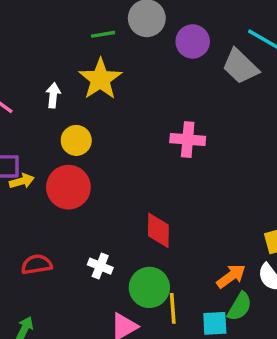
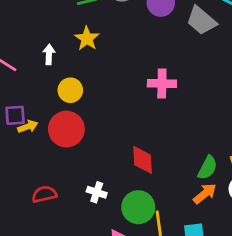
yellow star: (100, 79) -> (87, 38), size x0.7
green semicircle: (240, 307) -> (207, 168), moved

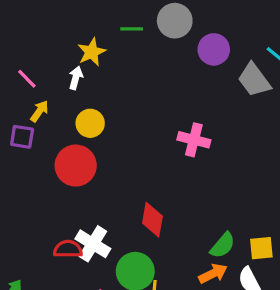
yellow star: (87, 38) -> (92, 52), moved
yellow arrow: (28, 127) -> (40, 111), moved, turned -48
white cross: (97, 192) -> (93, 244), size x1.5
red semicircle: (44, 194) -> (68, 249), moved

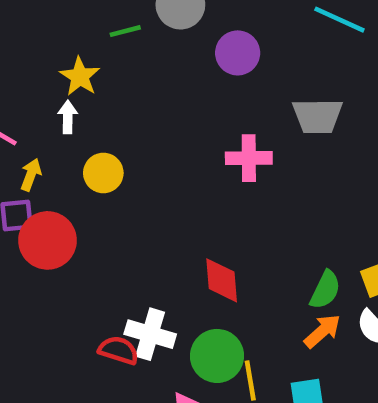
purple circle: (214, 49) -> (238, 53), moved
gray trapezoid: (254, 80) -> (317, 116), moved, turned -39
red circle: (76, 166) -> (48, 240), moved
red semicircle: (68, 249) -> (118, 350), turned 32

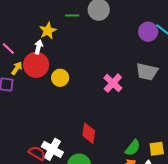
purple circle: (238, 53) -> (148, 32), moved
pink cross: (249, 158) -> (113, 83), turned 30
yellow circle: (103, 173) -> (60, 78), moved
red circle: (48, 240) -> (36, 65), moved

